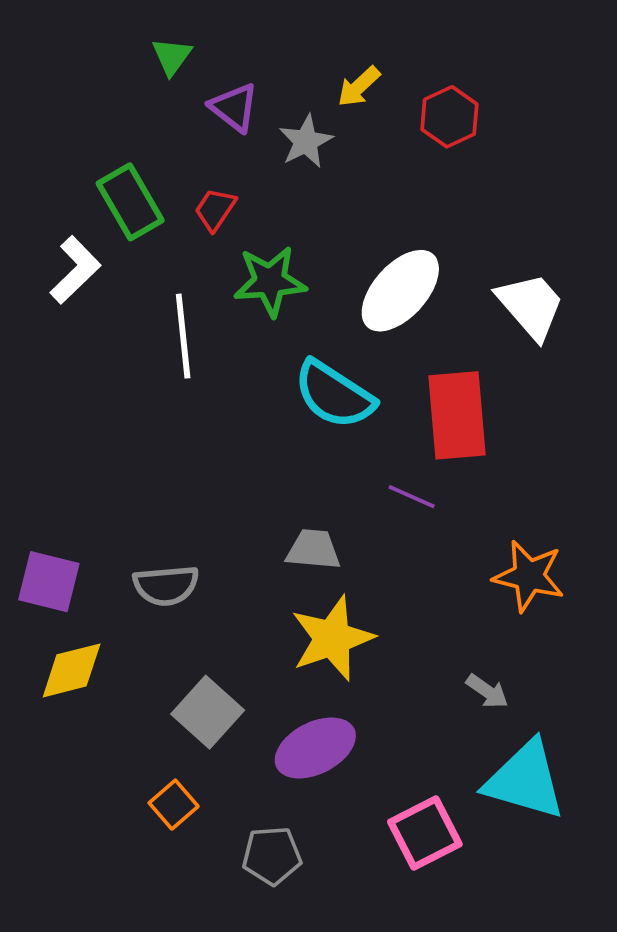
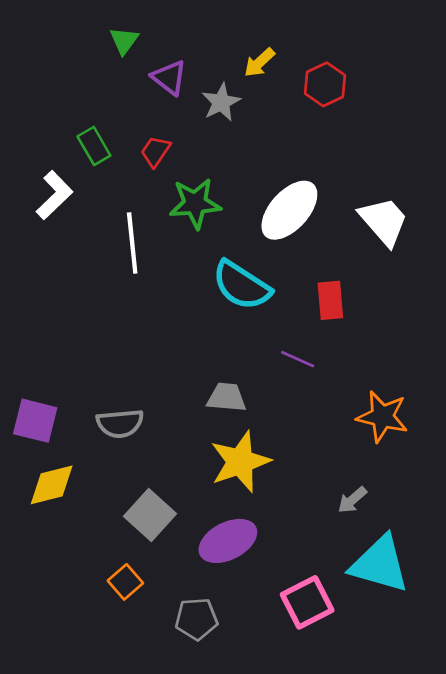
green rectangle: (130, 202) -> (94, 146), size x0.7
red rectangle: (457, 415) -> (330, 300), size x0.6
gray arrow: (487, 691) -> (352, 500), turned 104

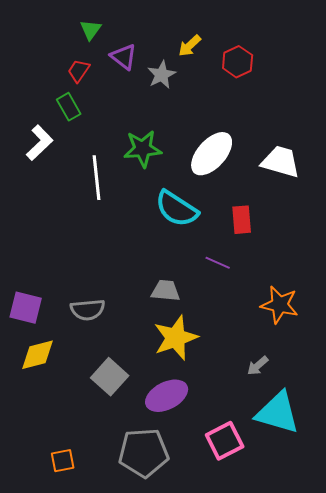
red trapezoid: (155, 151) -> (79, 71), moved
white trapezoid: (384, 221) -> (281, 162), turned -33
orange square: (125, 582) -> (63, 461), moved, turned 30
gray pentagon: (196, 619) -> (144, 453), size x1.6

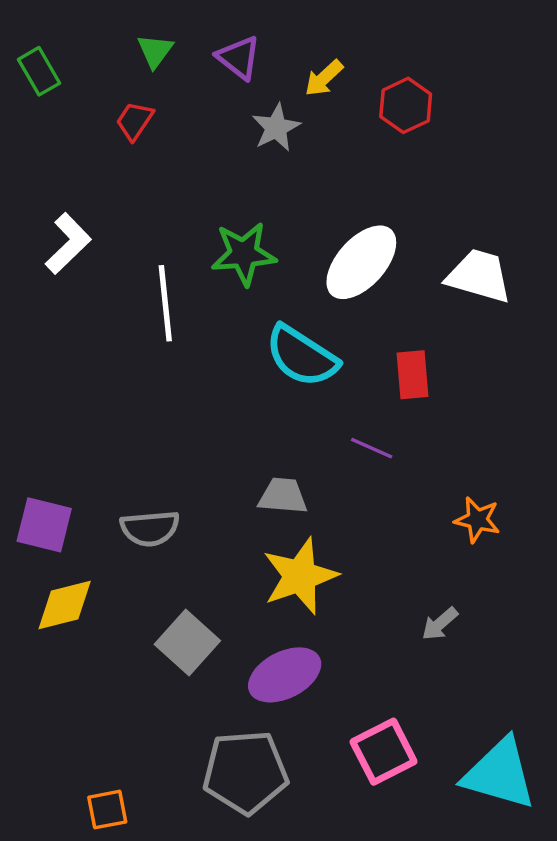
purple triangle: (124, 57) -> (239, 58), moved
green rectangle: (69, 107) -> (39, 71), moved
orange star: (280, 305) -> (477, 520), size x0.7
cyan triangle: (278, 413) -> (499, 774), moved
orange square: (63, 461) -> (107, 810), moved

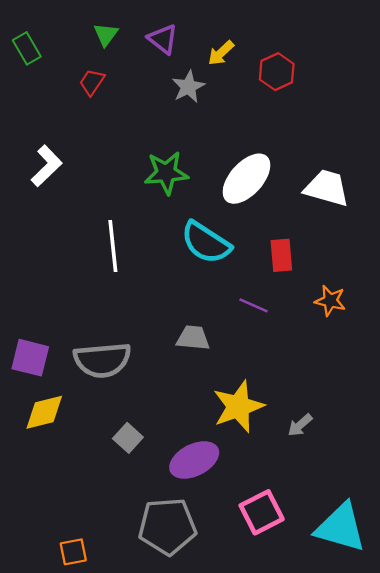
white line: (165, 303) -> (113, 246), moved
orange star: (477, 520) -> (330, 301), moved
gray semicircle: (150, 528) -> (102, 360), size x1.4
yellow star: (300, 576) -> (238, 407), moved
gray square: (187, 643) -> (128, 438), size x0.7

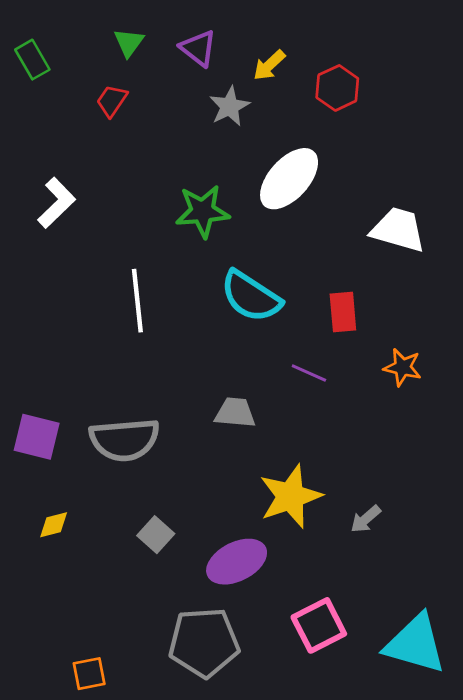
white ellipse: (246, 179) -> (289, 179), moved
yellow diamond: (44, 412) -> (54, 525), moved, size x0.6

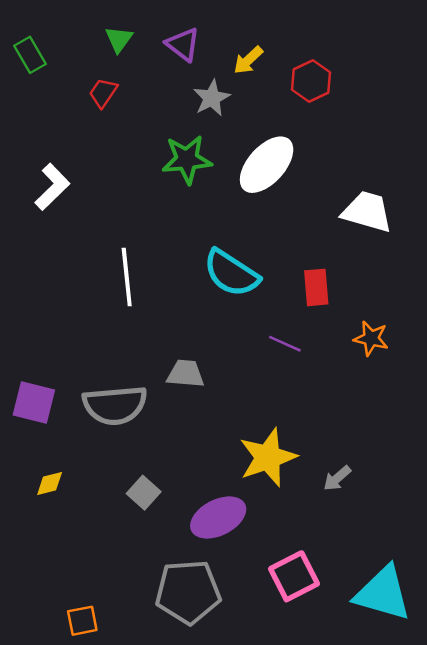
green star: (203, 211) -> (187, 159), moved
gray trapezoid: (235, 413) -> (186, 374), moved

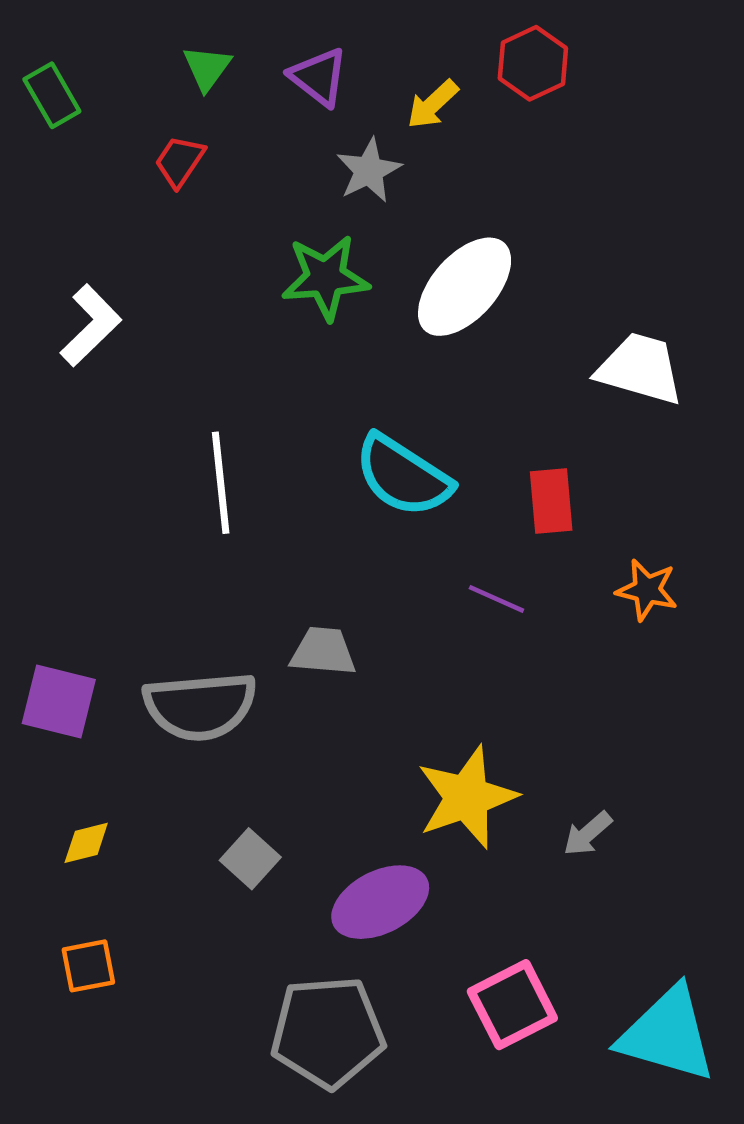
red hexagon: (311, 81) -> (533, 63), moved
orange square: (82, 621) -> (88, 966), moved

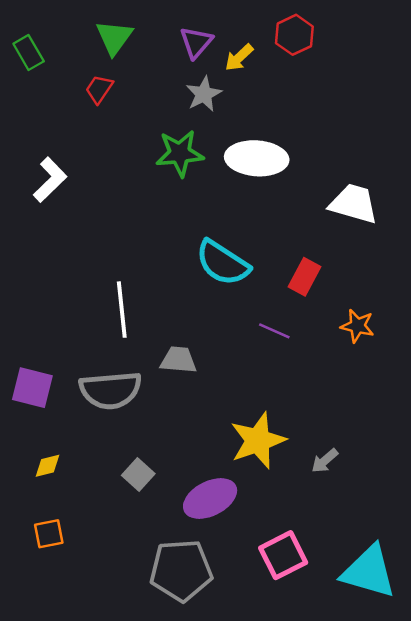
green triangle: (207, 68) -> (114, 37), size x1.4
purple triangle: (319, 77) -> (196, 42), moved, turned 33
white ellipse: (465, 287) -> (257, 158), turned 52
white line: (221, 483) -> (122, 310), moved
red rectangle: (551, 501) -> (305, 277), turned 33

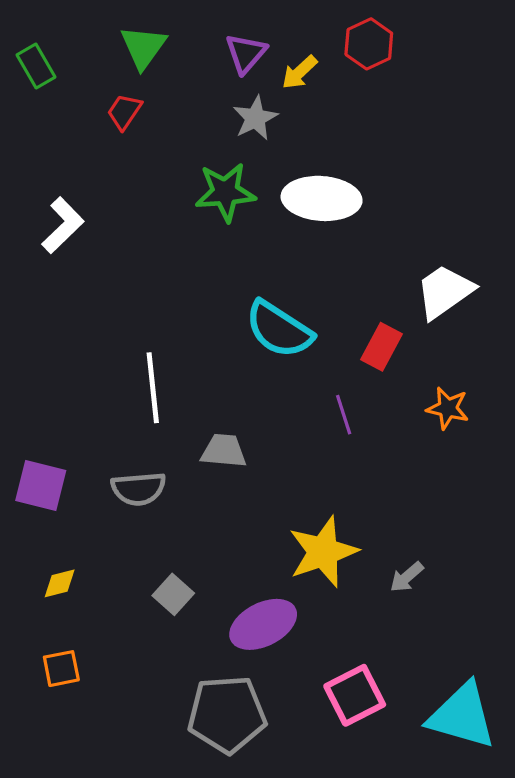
white trapezoid: (354, 204) -> (445, 292), moved, turned -51
purple line: (274, 331) -> (344, 415), turned 48
gray semicircle: (110, 390) -> (139, 489), size x0.7

